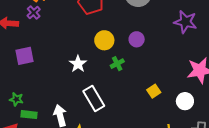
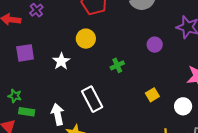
purple circle: (137, 39) -> (155, 45), moved
yellow circle: (104, 40) -> (86, 39), moved
white star: (78, 64) -> (61, 61), moved

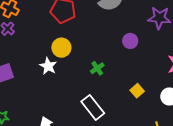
white star: (61, 61) -> (48, 66), moved
white rectangle: (92, 99) -> (93, 107), moved

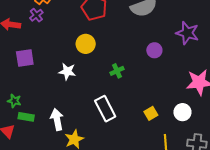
white star: (48, 66) -> (67, 71), moved, turned -30
yellow square: (137, 91) -> (151, 113), moved

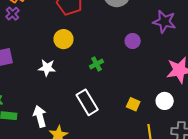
yellow square: (151, 113) -> (133, 104), turned -32

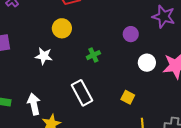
white circle: (165, 101) -> (147, 63), moved

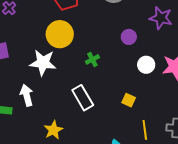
yellow circle: (62, 28) -> (60, 34), size x1.4
white star: (44, 56) -> (43, 63), size x1.5
white arrow: (34, 104) -> (27, 95), moved

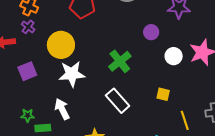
yellow circle: (60, 34) -> (61, 45), moved
green cross: (92, 59) -> (120, 61), size x1.6

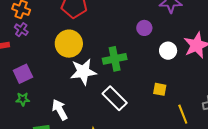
yellow circle: (61, 45) -> (69, 44), moved
green cross: (120, 61) -> (115, 59), turned 30
white star: (72, 74) -> (83, 72), moved
green star: (28, 115) -> (23, 99), moved

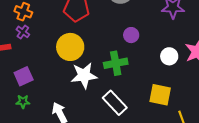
purple circle: (144, 28) -> (131, 35), moved
yellow square: (160, 89) -> (160, 95), size x1.6

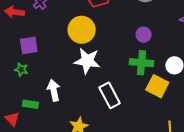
green cross: (116, 63) -> (142, 63), moved
yellow square: (160, 95) -> (157, 86), moved

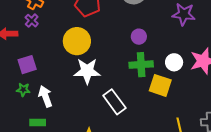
white arrow: (54, 90) -> (45, 96), moved

